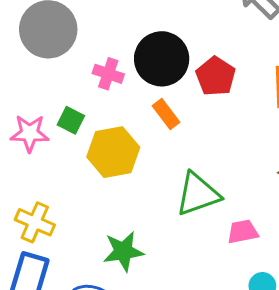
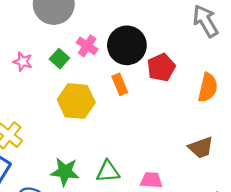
green square: (71, 120) -> (59, 59), moved
pink star: (30, 133) -> (23, 62), moved, size x0.7
green triangle: (198, 194) -> (108, 171), moved, size x0.7

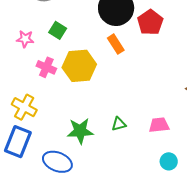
pink cross: (87, 46) -> (46, 67), moved
green triangle: (108, 171) -> (119, 124), size x0.7

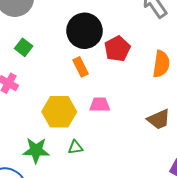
yellow hexagon: (79, 66) -> (59, 112), moved
pink trapezoid: (159, 125) -> (100, 105), moved

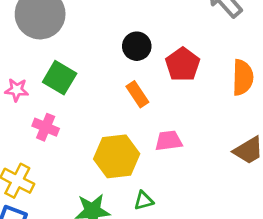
black circle: (84, 31) -> (137, 46), size x0.6
green square: (24, 47) -> (60, 78), size x1.4

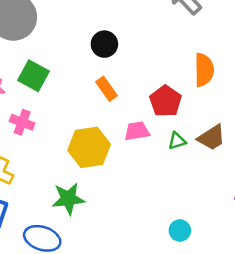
red pentagon: (183, 64) -> (166, 101), moved
green triangle: (144, 201) -> (177, 141), moved

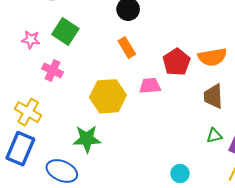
orange semicircle: (204, 70) -> (212, 57), moved, turned 76
brown trapezoid: (212, 138) -> (213, 96), turned 115
green triangle: (177, 141) -> (214, 136), moved

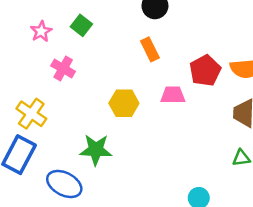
green square: (65, 32) -> (81, 25), size x0.7
pink star: (31, 40) -> (41, 31), turned 30
yellow hexagon: (108, 96) -> (124, 103), size x0.7

